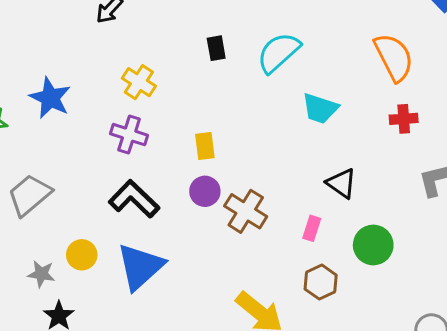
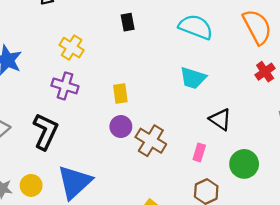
cyan semicircle: (278, 52) -> (196, 27), moved, turned 64
cyan trapezoid: (320, 108) -> (193, 78), moved
red cross: (404, 119) -> (265, 72), turned -30
black L-shape: (134, 199) -> (45, 132), moved, turned 72
yellow circle: (82, 255) -> (31, 185), moved

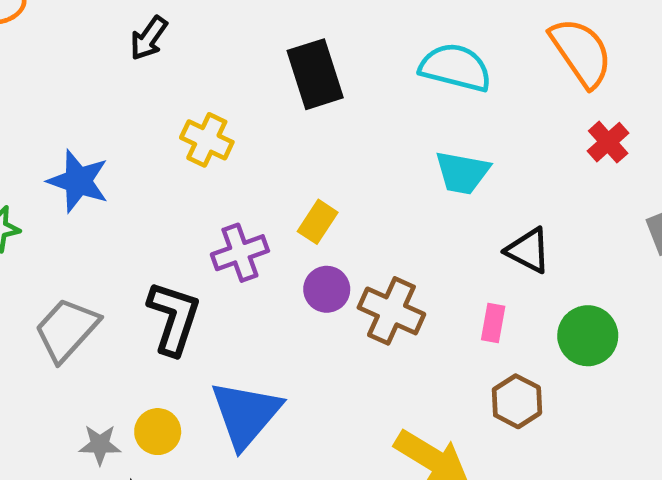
black rectangle: (128, 22) -> (315, 74), size x1.8
purple cross: (65, 86) -> (240, 253), moved, turned -30
yellow rectangle: (120, 93) -> (318, 222), turned 48

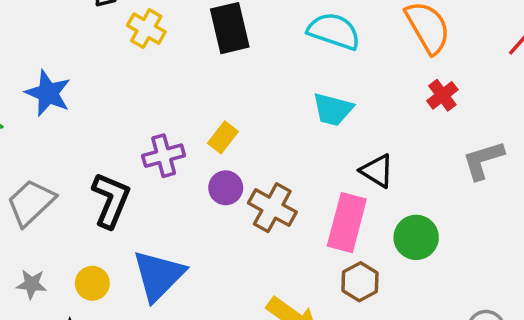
yellow cross: (207, 140) -> (146, 29), moved
pink rectangle: (493, 323) -> (347, 223), size x2.0
gray star: (100, 445) -> (31, 284), moved

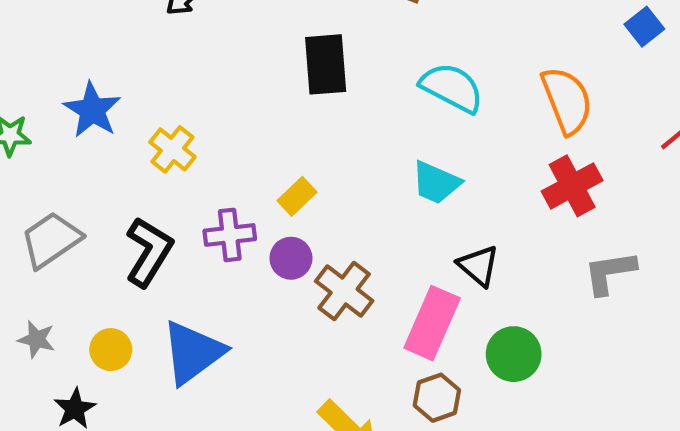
yellow cross: (146, 29) -> (172, 149), moved
red cross: (442, 95) -> (572, 186), size x1.5
purple cross: (164, 156) -> (230, 235), moved

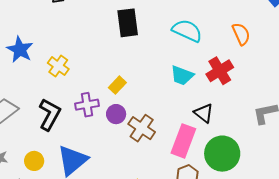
orange semicircle: (567, 100) -> (241, 34), size x0.7
red cross: (572, 186) -> (220, 71), moved
green circle: (514, 354) -> (222, 154), size x1.4

